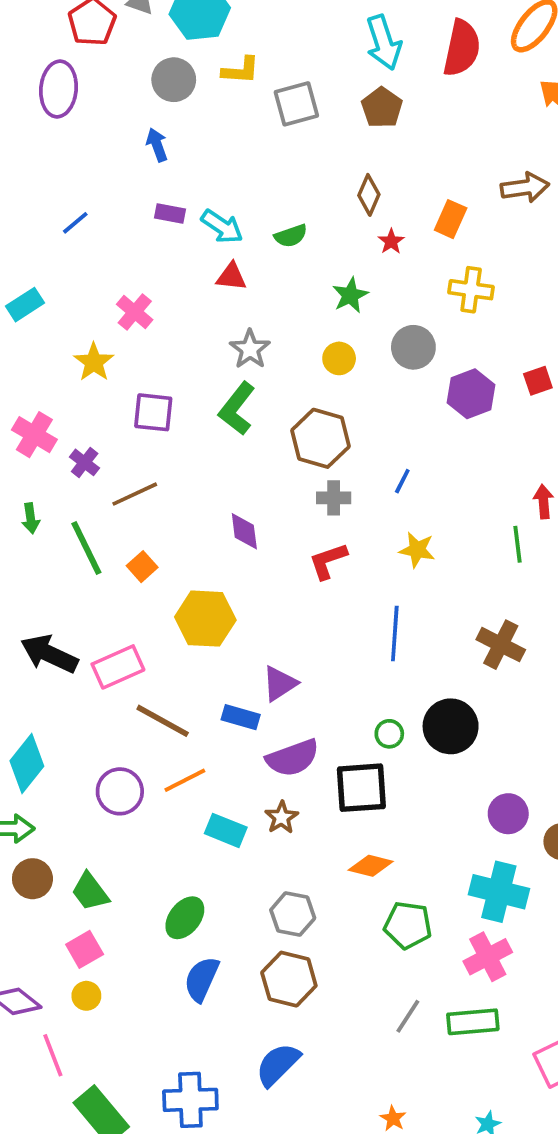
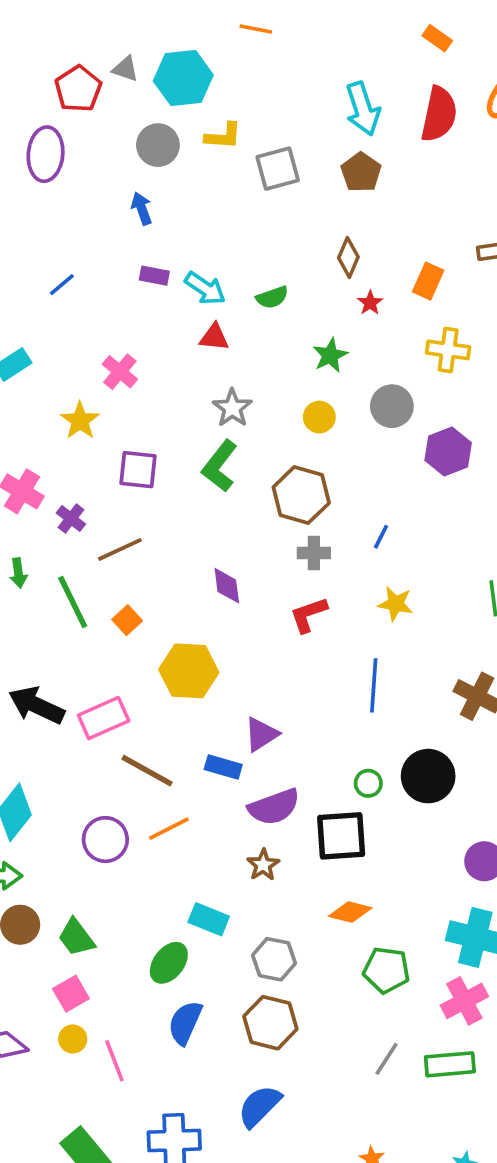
cyan rectangle: (226, 830) -> (209, 919), moved
pink line: (53, 1055) -> (114, 1061), moved

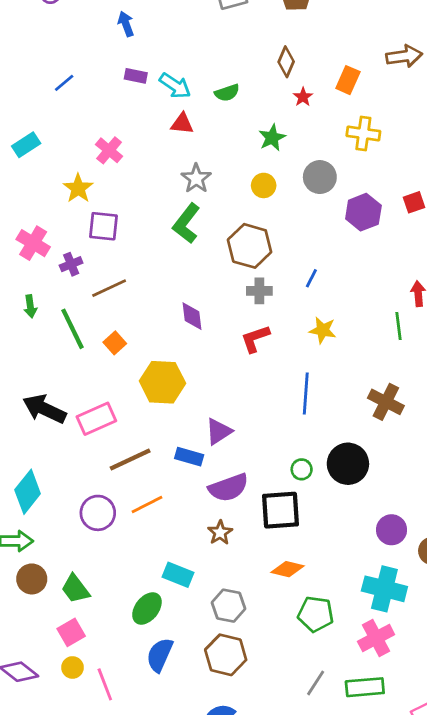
purple square: (138, 470) -> (103, 226), moved
purple cross: (71, 519) -> (71, 264), turned 30
brown line: (147, 771) -> (130, 460), turned -54

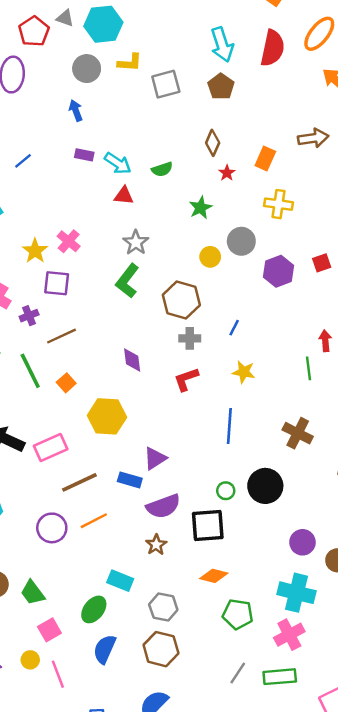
pink cross: (109, 150) -> (69, 241), moved
yellow circle: (264, 185) -> (210, 257), moved
pink square: (71, 632) -> (49, 630), moved

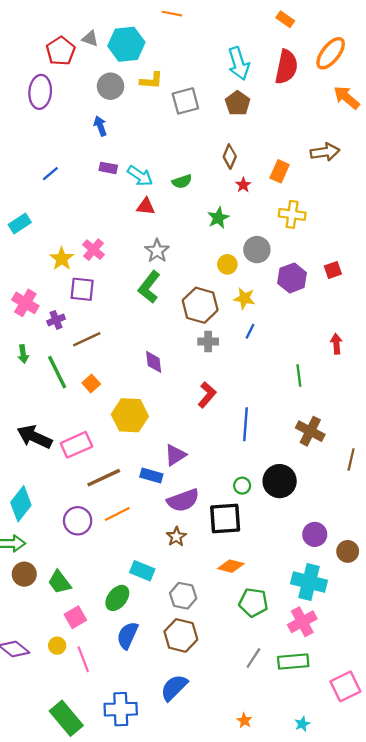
green line: (308, 368) -> (299, 376), moved
yellow star: (244, 372) -> (244, 298), moved
red L-shape: (186, 379) -> (207, 395), moved, turned 150

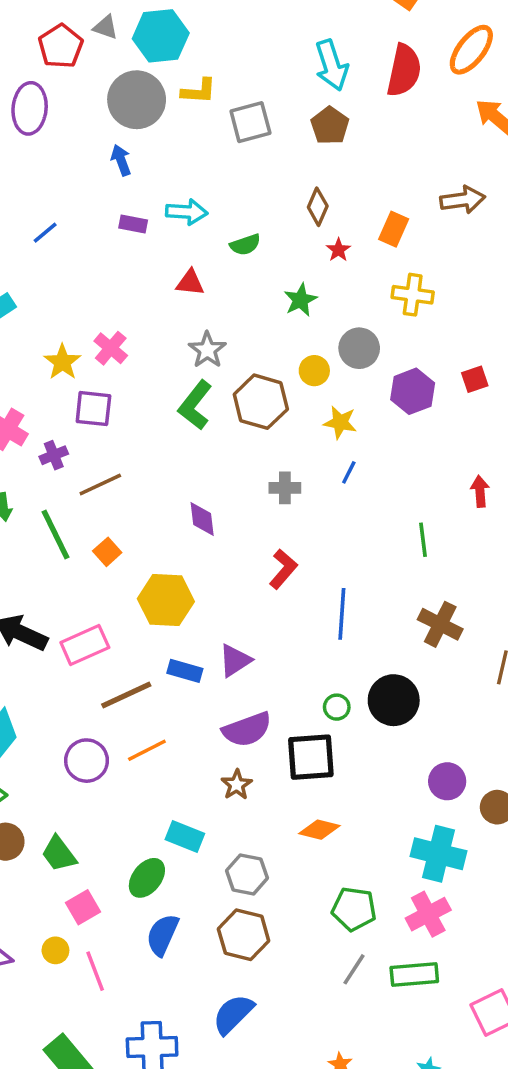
gray circle: (111, 86) -> (137, 100), size x1.4
cyan arrow: (140, 176) -> (187, 212), moved, turned -30
brown hexagon: (200, 305) -> (261, 402), moved
blue rectangle: (151, 475) -> (185, 671), moved
green pentagon: (253, 602) -> (354, 909), moved

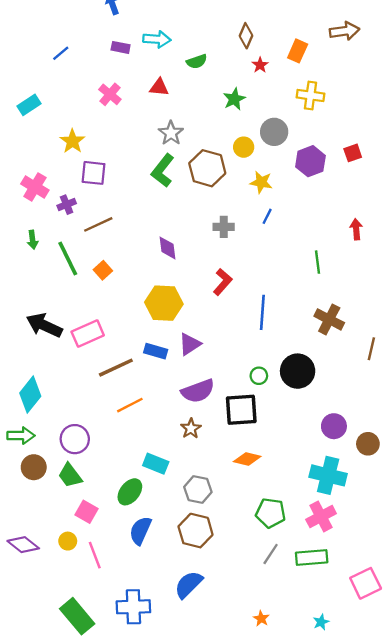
pink cross: (111, 348) -> (110, 94), moved
yellow hexagon: (166, 600) -> (164, 303), moved
purple circle: (87, 761) -> (75, 439), moved
pink square: (83, 907) -> (86, 512), turned -30

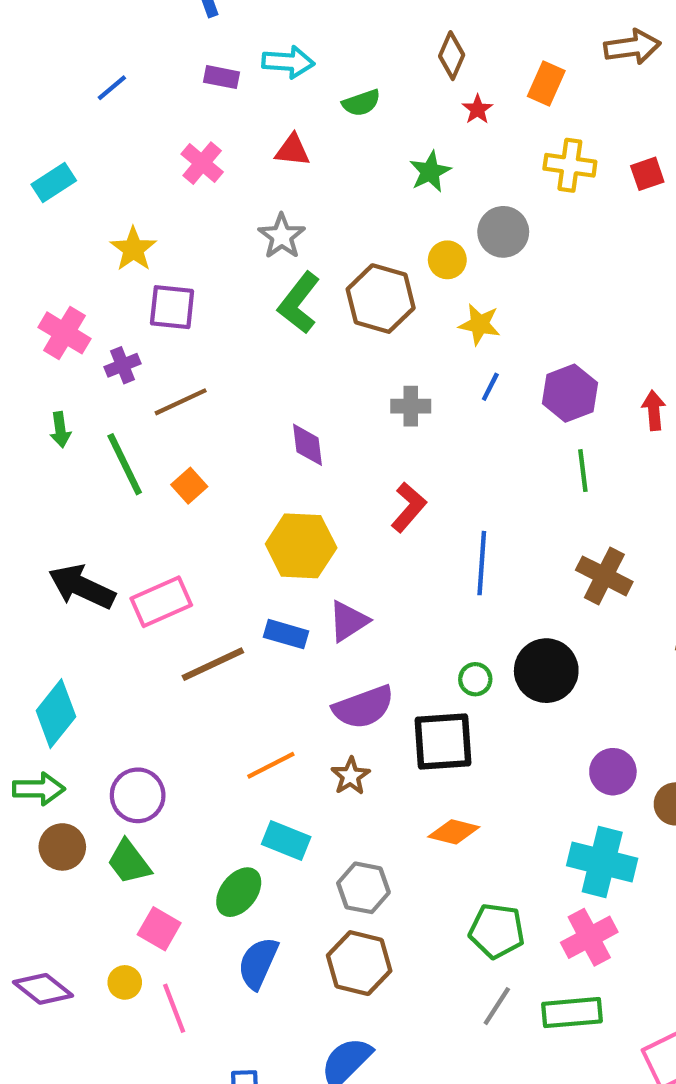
gray star: (171, 133) -> (282, 236), moved
red square: (353, 153) -> (647, 174), moved
purple hexagon: (310, 161) -> (570, 393), moved
orange line: (130, 405) -> (271, 765), moved

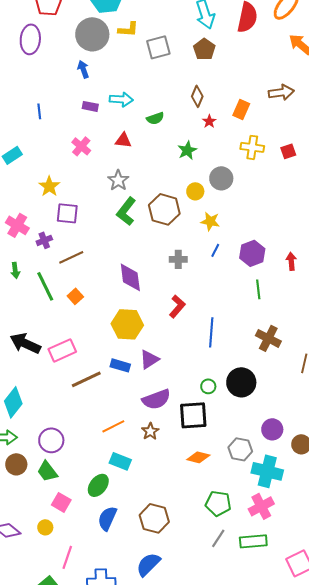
blue line: (112, 88) -> (39, 111), turned -56
purple diamond: (308, 445) -> (130, 277), size x1.4
gray hexagon: (363, 888) -> (240, 449), moved
pink line: (174, 1008) -> (67, 557), moved, turned 40

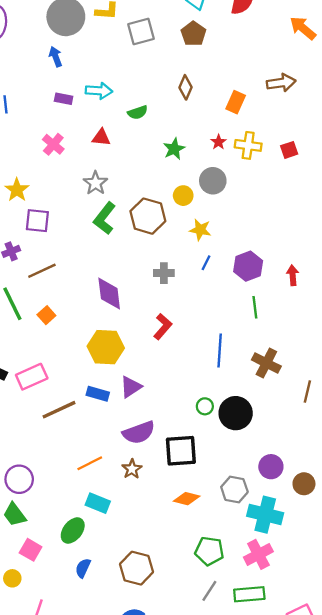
red star: (209, 121) -> (219, 142), moved
blue line: (211, 332) -> (220, 350), moved
green circle: (208, 386) -> (205, 406), moved
blue semicircle: (107, 518) -> (83, 568), size x0.7

